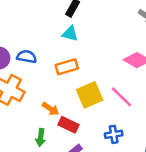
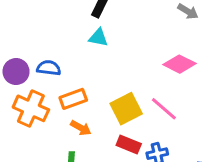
orange rectangle: (67, 67) -> (73, 99), moved
red rectangle: (68, 125) -> (129, 145), moved

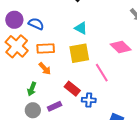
cyan triangle: (98, 37) -> (81, 28), moved
yellow square: (126, 109) -> (79, 53), moved

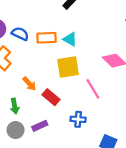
orange rectangle: (46, 48) -> (47, 38), moved
green arrow: (32, 89) -> (15, 106), turned -32
red rectangle: (72, 89) -> (51, 97), moved

